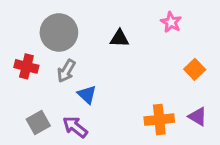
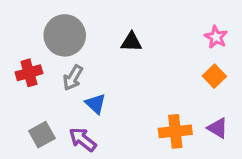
pink star: (171, 22) -> (216, 37), moved
red cross: (26, 66) -> (29, 73), turned -30

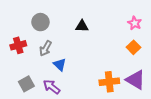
gray circle: (65, 35) -> (40, 22), size x0.7
purple triangle: (218, 128) -> (136, 80), size x1.5

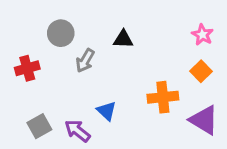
gray arrow: (46, 48) -> (85, 61), moved
blue triangle: (60, 65) -> (106, 111), moved
orange cross: (109, 82) -> (163, 97), moved

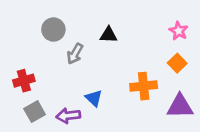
red cross: (27, 68) -> (24, 81), moved
purple triangle: (204, 120) -> (180, 106), turned -32
purple arrow: (78, 131) -> (68, 116), turned -45

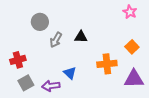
pink star: (179, 31) -> (130, 12), moved
black triangle: (109, 35) -> (81, 37), moved

